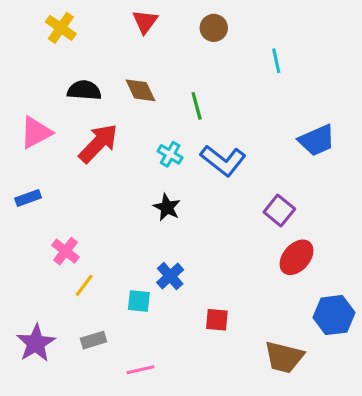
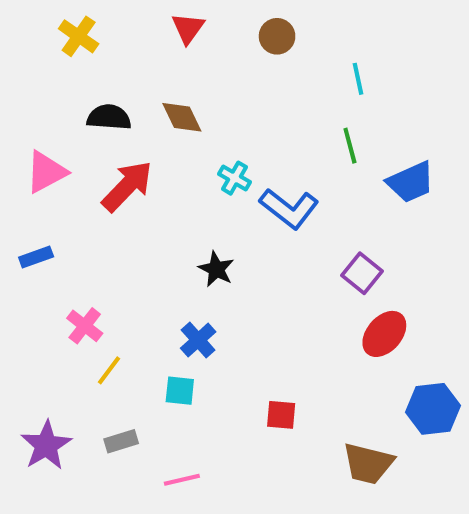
green line: (197, 106) -> (350, 146), moved
cyan cross: (170, 154) -> (234, 178), moved
blue cross: (170, 276) -> (198, 340), moved

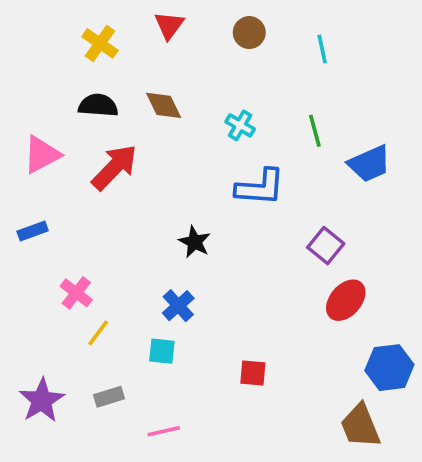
yellow cross: (79, 36) -> (100, 43), moved
cyan line: (358, 79) -> (322, 49), moved
cyan cross: (234, 178) -> (240, 125), moved
blue L-shape: (289, 208) -> (260, 187), turned -34
brown trapezoid: (368, 464) -> (360, 426), moved, turned 54

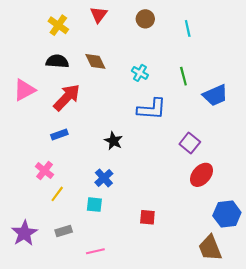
blue rectangle: (33, 231) -> (59, 134), moved

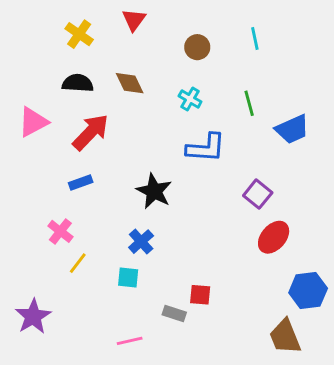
brown circle: (145, 19) -> (197, 47), moved
black star: (113, 141) -> (154, 191), size x1.4
gray rectangle: (64, 231) -> (174, 314), moved, turned 35

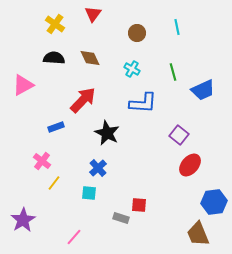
red arrow: (91, 132) -> (83, 100), moved
pink line: (130, 341) -> (74, 237), moved, turned -36

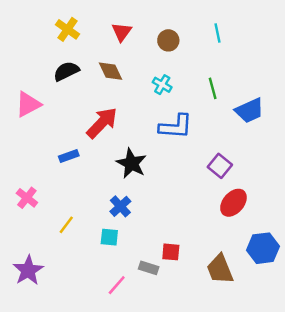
red triangle: (93, 14) -> (122, 32), moved
black semicircle: (54, 58) -> (66, 71), turned -30
pink cross: (42, 161) -> (27, 198), moved
brown trapezoid: (198, 234) -> (220, 269), moved
pink line: (74, 237) -> (117, 285), moved

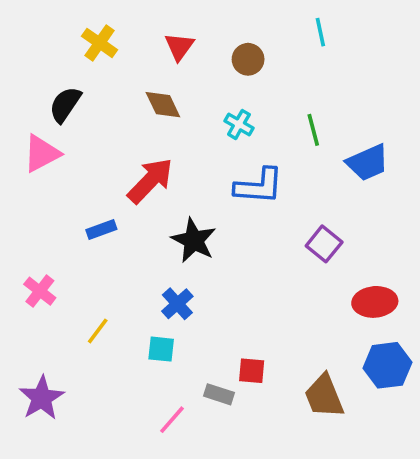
cyan line: (217, 33) -> (320, 32), moved
black semicircle: (66, 71) -> (65, 105), moved, turned -30
red ellipse: (233, 203) -> (375, 302), moved, turned 44

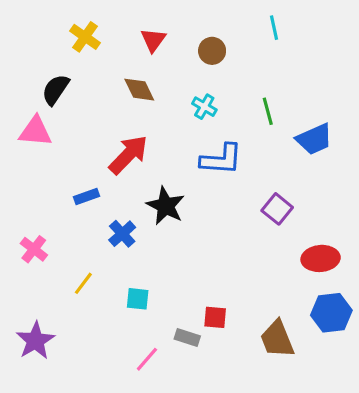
pink triangle: (42, 153) -> (35, 131), turned 33
blue cross: (177, 304) -> (122, 234), moved

